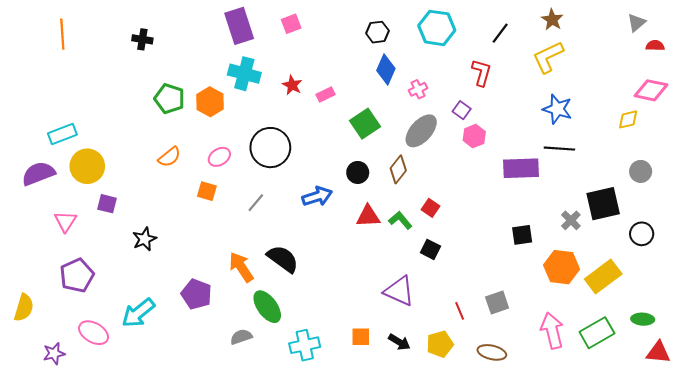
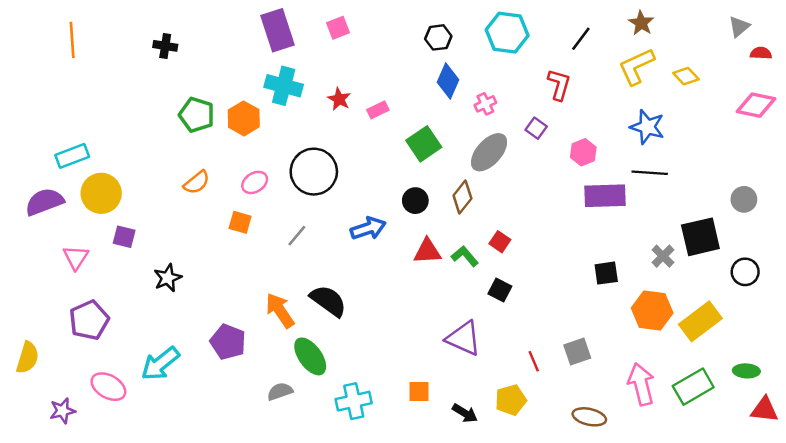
yellow diamond: (628, 119) -> (686, 76), moved, turned 60
pink hexagon: (474, 136) -> (583, 152), moved
black arrow: (399, 342) -> (465, 413), moved
brown ellipse: (492, 352) -> (589, 417), moved

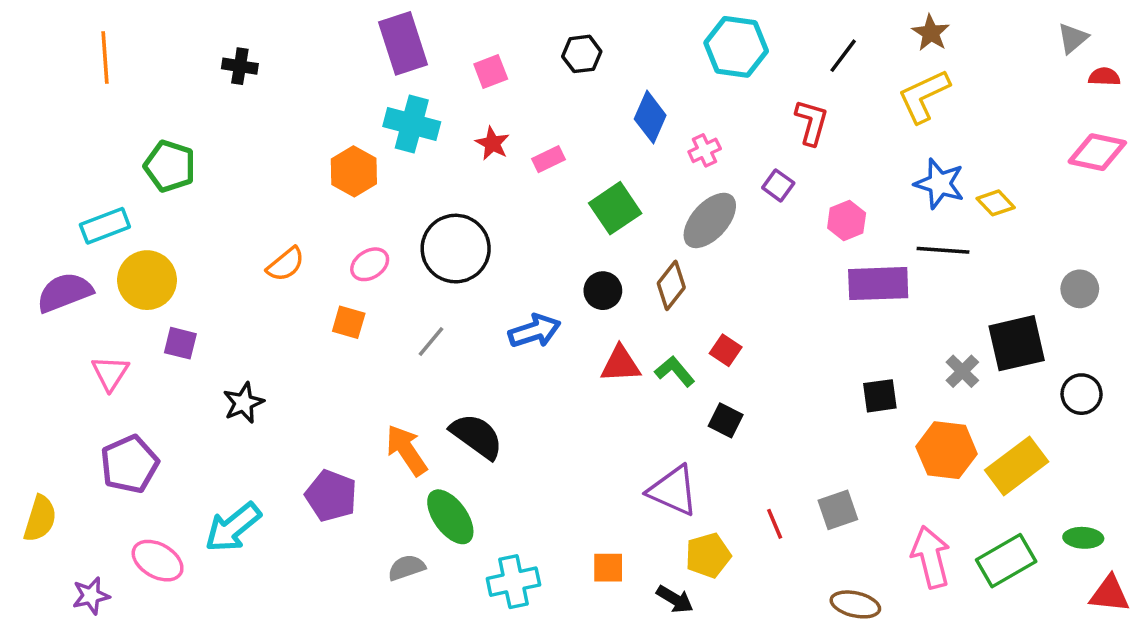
pink square: (338, 28) -> (491, 71), moved
black hexagon: (438, 37) -> (582, 54), moved
yellow diamond: (686, 76) -> (996, 203), moved
green pentagon: (197, 115) -> (170, 166), moved
yellow pentagon: (511, 400) -> (708, 555), moved

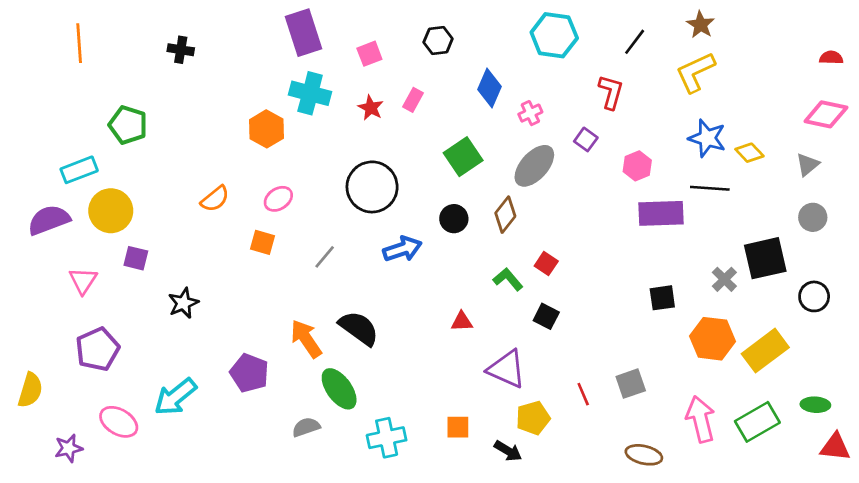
gray triangle: (1073, 38) -> (807, 165), moved
pink rectangle: (549, 159) -> (413, 100), moved, turned -35
black circle: (456, 249) -> (372, 187), moved
red triangle: (620, 364) -> (462, 322), moved, size x0.7

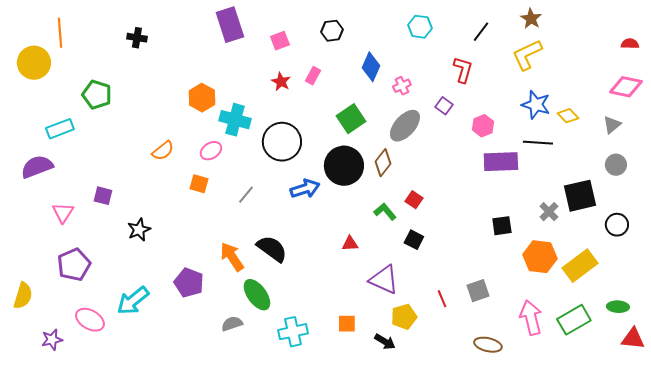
cyan hexagon: (554, 35) -> (420, 27), size x0.7
cyan cross: (310, 93) -> (235, 120), moved
yellow circle: (111, 211) -> (34, 63), moved
black circle: (454, 219) -> (344, 166), size x1.8

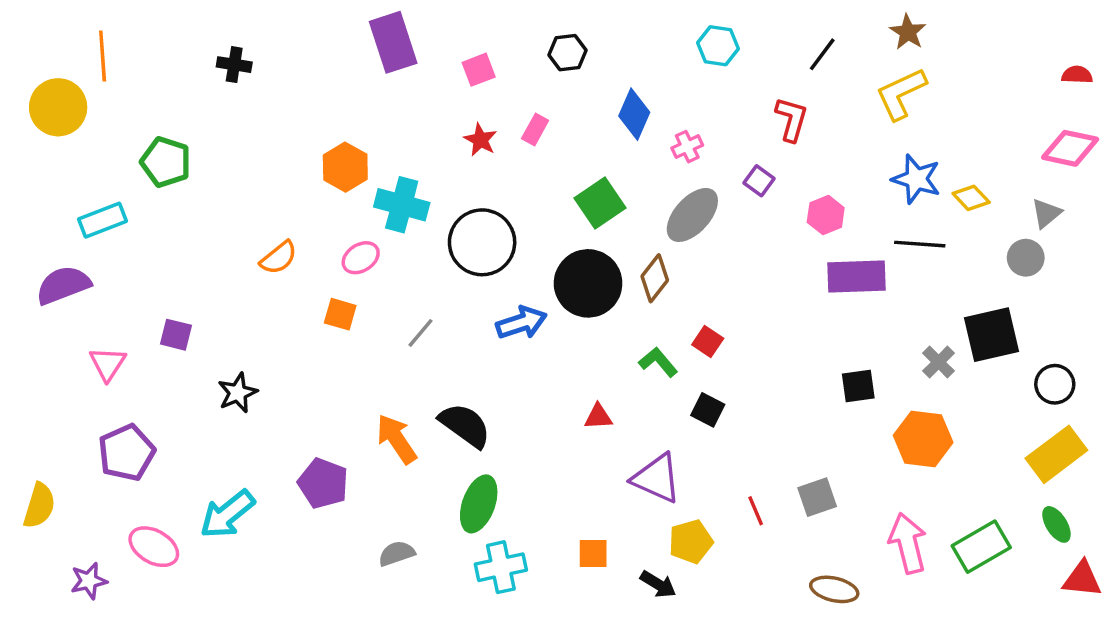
gray circle: (616, 165) -> (1026, 258), moved
yellow rectangle: (580, 266) -> (1056, 454), moved
green ellipse: (257, 295) -> (479, 504), moved, turned 56
green ellipse: (618, 307) -> (1056, 524), turned 55

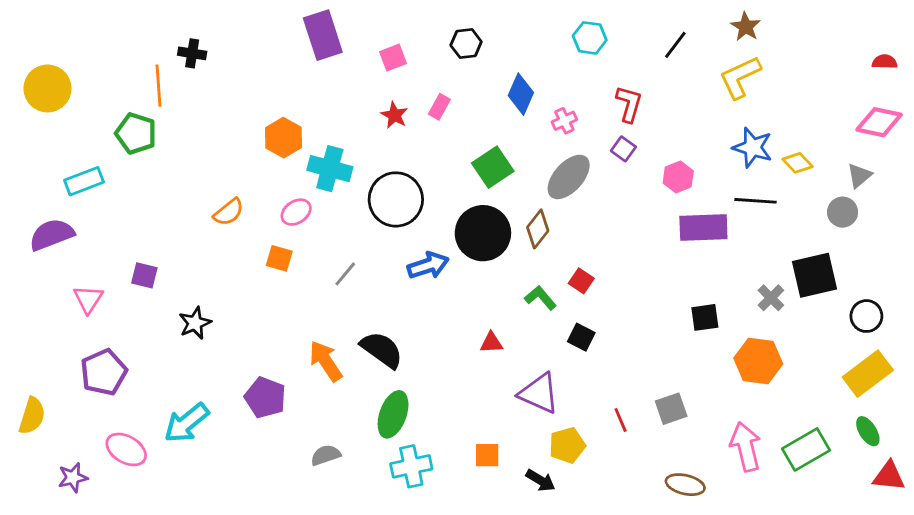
orange line: (103, 56) -> (158, 86), moved
red L-shape: (792, 119) -> (629, 104), moved

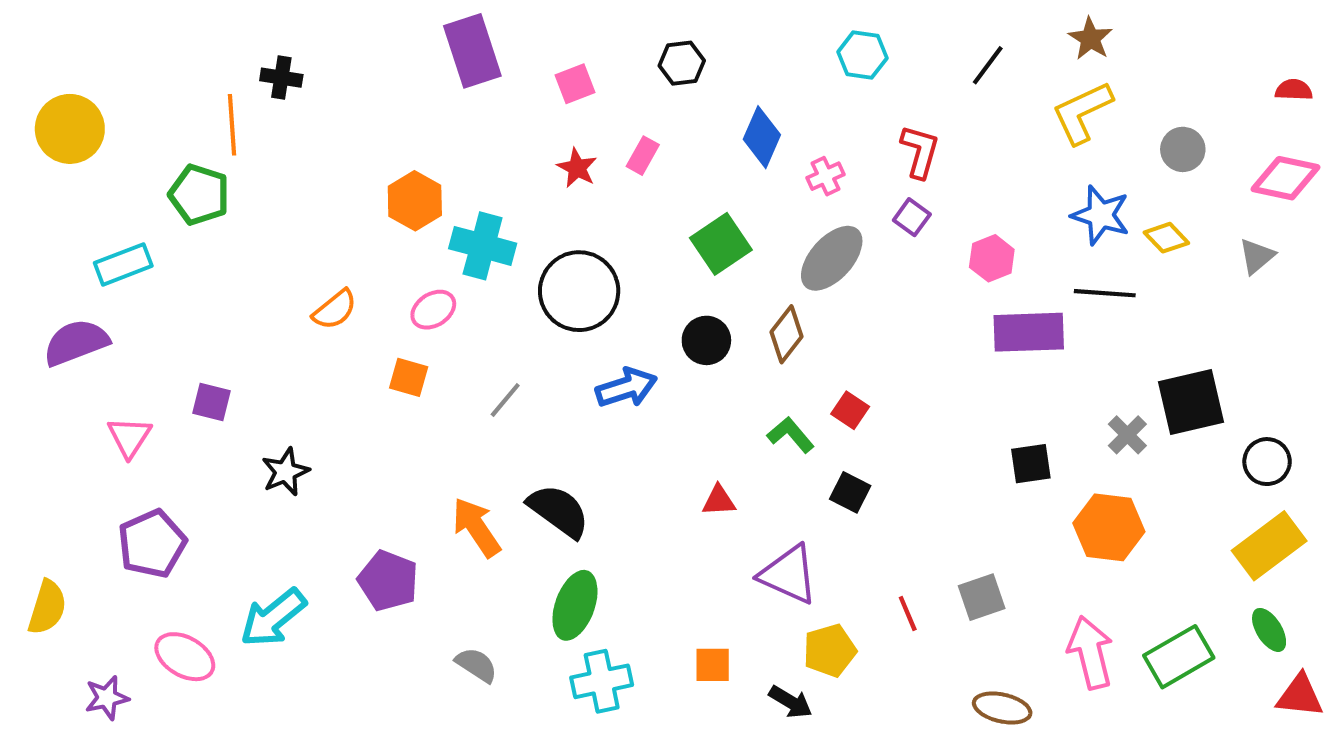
gray circle: (843, 212) -> (1183, 149), moved
black circle: (483, 233) -> (706, 340), size x0.6
gray semicircle: (326, 455) -> (476, 665), turned 52

